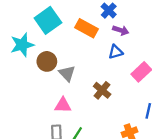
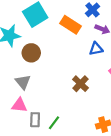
gray triangle: (67, 73) -> (23, 82), moved
pink triangle: (63, 105) -> (19, 105), moved

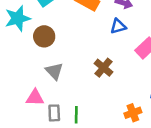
gray triangle: (23, 82) -> (54, 71), moved
green line: (54, 123) -> (76, 115), turned -32

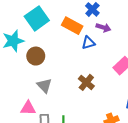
blue triangle: (118, 26) -> (88, 43), moved

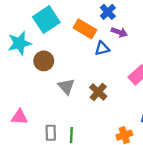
gray triangle: (44, 86) -> (66, 86), moved
pink triangle: (28, 108) -> (19, 117), moved

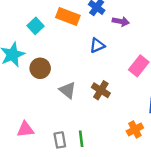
cyan square: (46, 20) -> (36, 26), size x0.6
orange rectangle: (85, 29) -> (68, 16), moved
purple arrow: (119, 32) -> (121, 21), moved

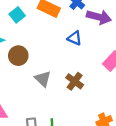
purple arrow: (121, 21) -> (99, 17), size x1.5
blue triangle: (97, 45) -> (75, 38), turned 42

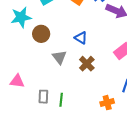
blue triangle: (75, 38) -> (81, 38), moved

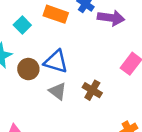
blue triangle: (81, 38) -> (56, 62), moved, size x1.5

